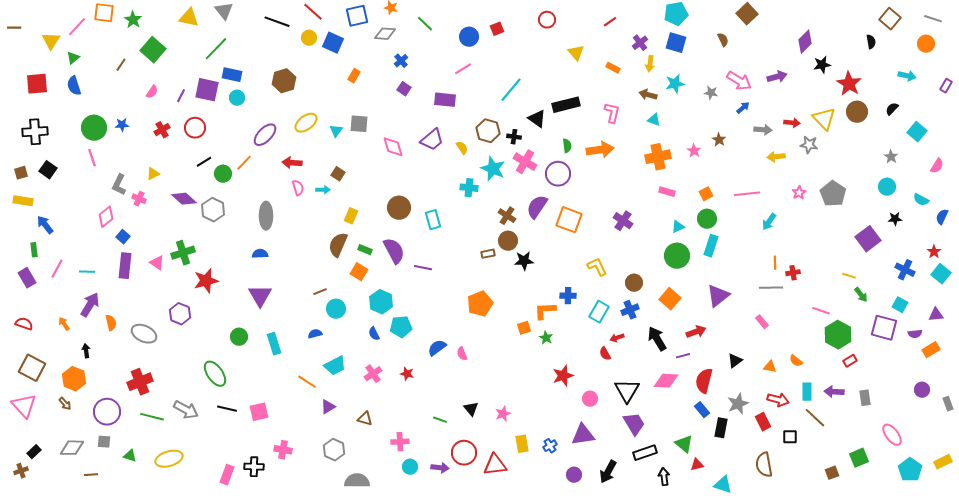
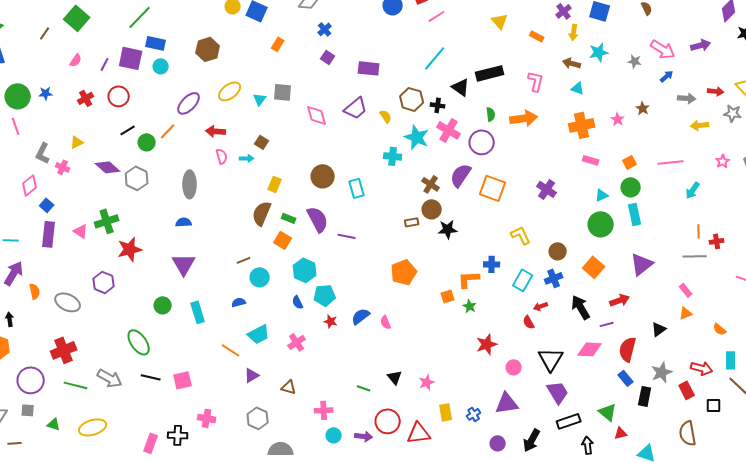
pink line: (463, 69) -> (437, 16), moved
cyan rectangle: (711, 246) -> (635, 214), turned -30
orange triangle: (770, 367) -> (686, 313), moved, turned -32
red star: (407, 374) -> (331, 321), moved

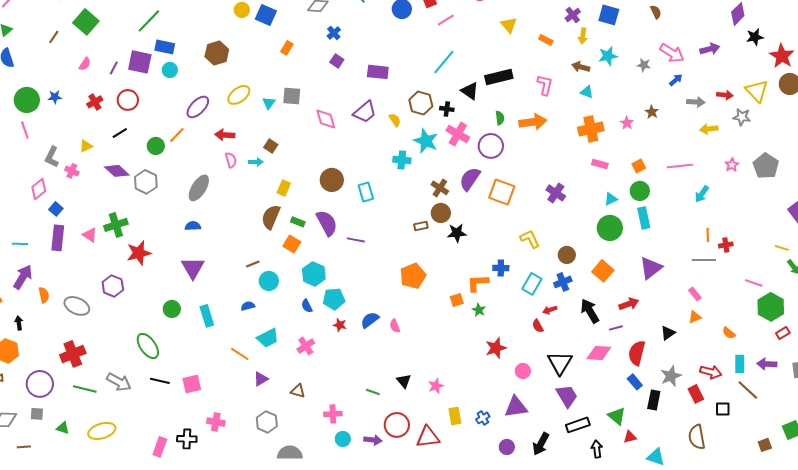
black line: (128, 130) -> (120, 133), moved
gray ellipse: (190, 184) -> (199, 188), turned 32

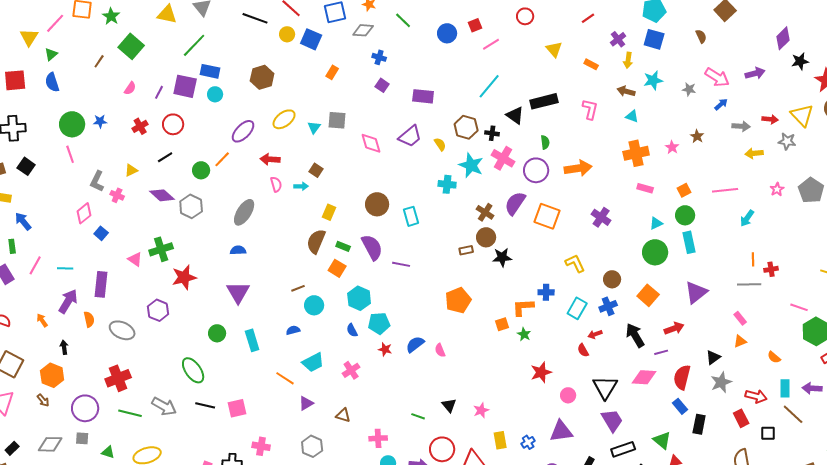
blue cross: (334, 33) -> (379, 57), turned -32
orange arrow: (533, 122) -> (578, 168), moved
purple rectangle: (58, 238) -> (101, 284), moved
gray star: (671, 376) -> (721, 382), moved

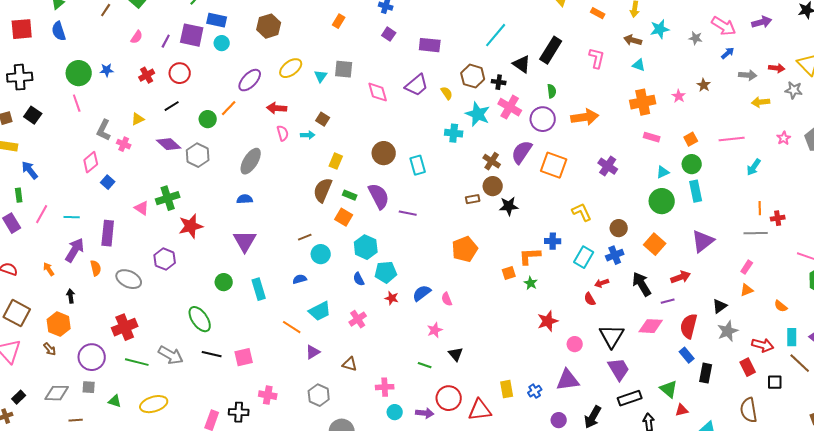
black rectangle: (544, 101) -> (551, 50), turned -44
pink rectangle: (740, 318) -> (747, 267), turned 72
pink star: (481, 410) -> (435, 330), moved

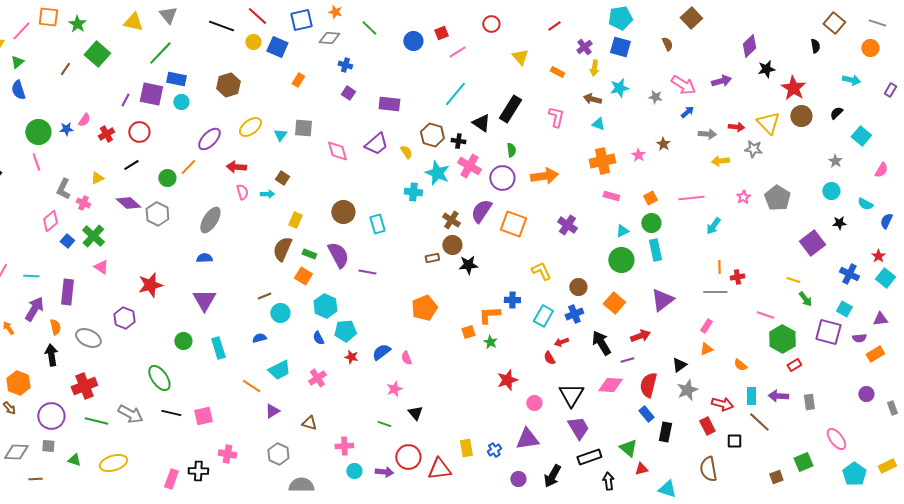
pink semicircle: (137, 37) -> (84, 120), moved
green cross: (168, 198) -> (93, 236), moved, turned -30
black arrow: (71, 296) -> (51, 355), moved, size x1.5

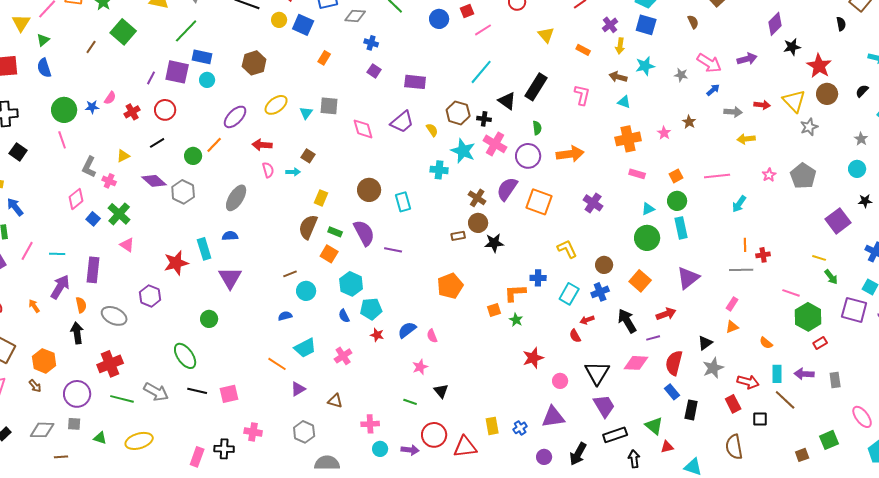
gray star: (753, 149) -> (809, 127), moved, turned -30
cyan rectangle: (218, 348) -> (204, 249), moved

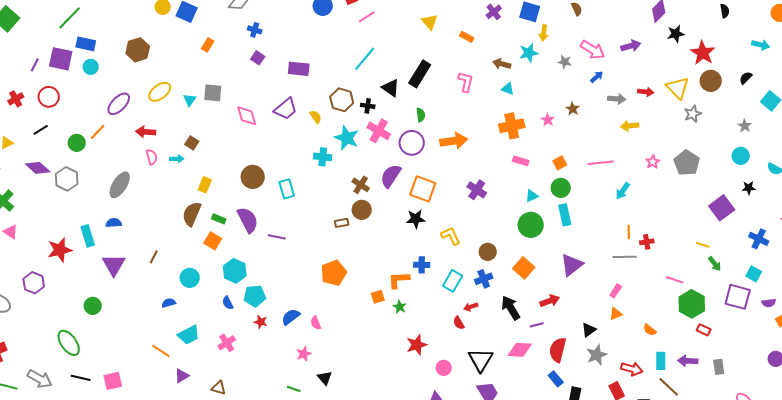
yellow arrow: (620, 46) -> (544, 33), moved
black star: (494, 243) -> (416, 219), moved
brown line: (290, 274) -> (154, 257), moved, turned -40
red rectangle: (820, 343) -> (704, 330), turned 56

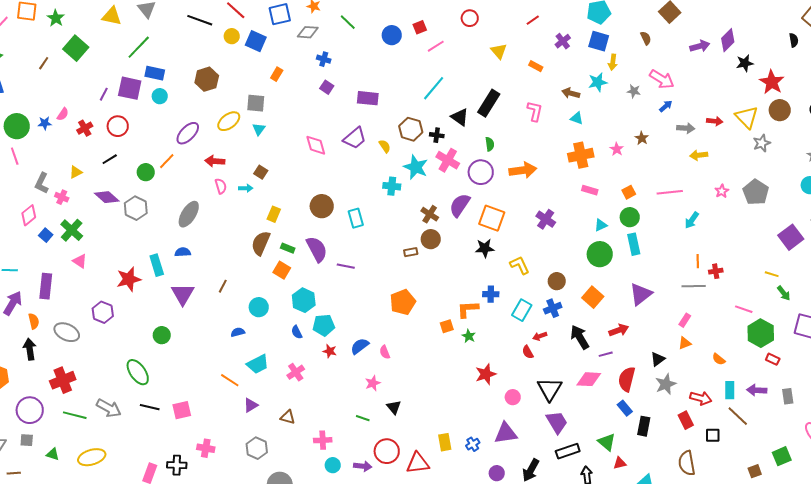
purple arrow: (631, 46) -> (700, 46), moved
gray square: (213, 93) -> (256, 103), moved

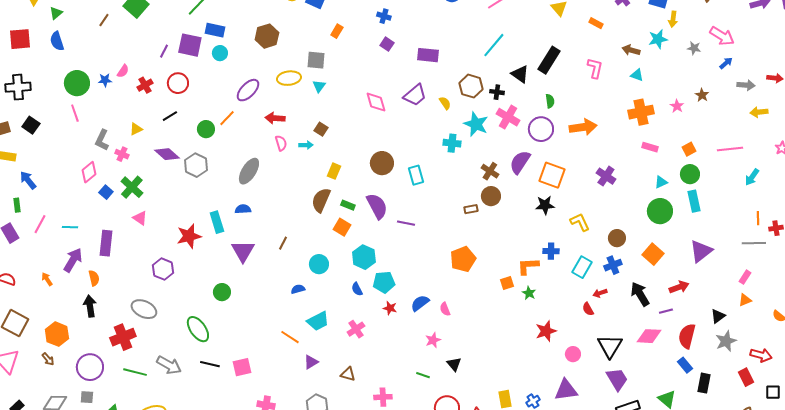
yellow ellipse: (229, 121) -> (289, 78), turned 30
gray ellipse: (67, 332) -> (144, 309), moved

